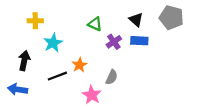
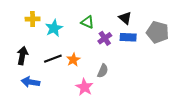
gray pentagon: (171, 17) -> (158, 32), moved
cyan star: (53, 43) -> (54, 28), moved
black line: (57, 76) -> (53, 59), moved
blue arrow: (18, 89) -> (31, 82), moved

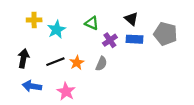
gray semicircle: (103, 71) -> (101, 64), moved
pink star: (84, 87) -> (66, 91), moved

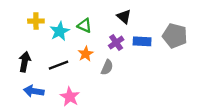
black triangle: (131, 19) -> (124, 17), moved
green triangle: (92, 23) -> (84, 26), moved
orange star: (77, 63) -> (86, 54), moved

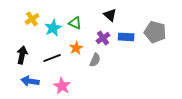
yellow cross: (36, 21) -> (32, 19), turned -32

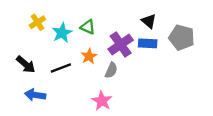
black triangle: (110, 15) -> (149, 21), moved
purple cross: (103, 38) -> (121, 45), size x1.5
black arrow: (22, 55) -> (26, 64), turned 120
pink star: (62, 86) -> (102, 101), moved

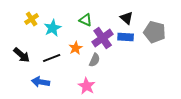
green triangle: (88, 27) -> (86, 20), moved
blue arrow: (35, 95) -> (41, 82), moved

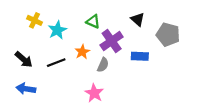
yellow cross: (32, 19) -> (35, 20), turned -32
blue rectangle: (126, 37) -> (140, 56), moved
blue arrow: (41, 82) -> (26, 89), moved

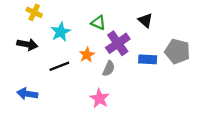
yellow cross: (35, 20) -> (34, 12), moved
gray pentagon: (168, 35) -> (177, 51), moved
black arrow: (24, 59) -> (27, 44), moved, turned -30

